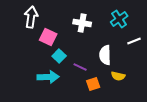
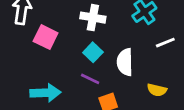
cyan square: (59, 56) -> (93, 52), moved
yellow semicircle: (118, 76) -> (157, 90), moved

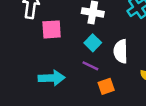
pink square: (46, 37) -> (52, 29), turned -30

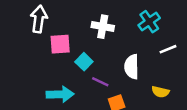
cyan square: (93, 43) -> (84, 62), moved

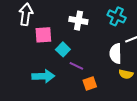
cyan cross: (149, 22) -> (117, 16), turned -30
white semicircle: (132, 67) -> (116, 54), moved

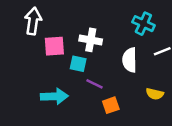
white cross: (78, 21) -> (91, 40), moved
cyan square: (63, 49) -> (78, 64), turned -32
white semicircle: (116, 54) -> (130, 60), moved

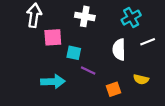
cyan cross: (143, 24) -> (131, 18), turned 36
white cross: (91, 40) -> (85, 16), moved
orange square: (111, 105) -> (113, 89), moved

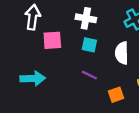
cyan square: (74, 53) -> (89, 45), moved
cyan arrow: (53, 82) -> (33, 78), moved

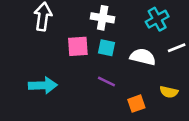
pink square: (52, 40) -> (78, 46), moved
white semicircle: (122, 53) -> (143, 57), turned 105

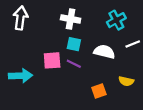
pink square: (78, 46) -> (52, 60), moved
purple line: (106, 81) -> (74, 64), moved

